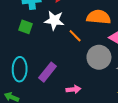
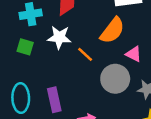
orange semicircle: (99, 17) -> (112, 30), turned 125
purple rectangle: (47, 72) -> (54, 100), turned -48

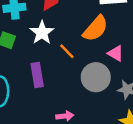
white star: (59, 37) -> (42, 33), turned 30
purple rectangle: (54, 100) -> (37, 75), moved

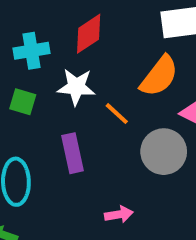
white star: (42, 33) -> (76, 87), turned -30

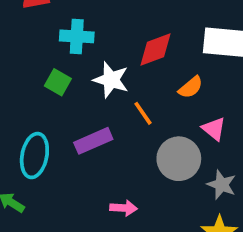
red diamond: (89, 34) -> (156, 49), moved
orange semicircle: (159, 76) -> (191, 87), size x0.6
purple rectangle: (72, 153) -> (93, 141), turned 66

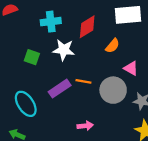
cyan cross: (77, 36) -> (51, 22), moved
orange line: (143, 113) -> (83, 81), moved, turned -35
cyan ellipse: (34, 156) -> (26, 104), turned -35

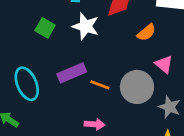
orange line: (83, 81) -> (100, 85), moved

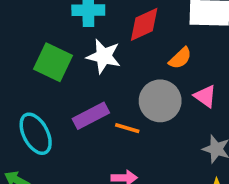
green square: (45, 28) -> (53, 62), size x1.5
gray circle: (137, 87) -> (160, 101), moved

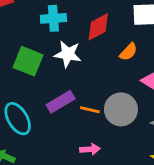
gray circle: (160, 101) -> (121, 109), moved

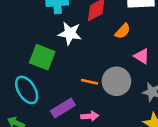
green square: (28, 61) -> (42, 57), moved
purple rectangle: (61, 102) -> (63, 108), moved

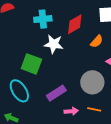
orange line: (89, 82) -> (94, 109), moved
purple rectangle: (63, 108) -> (56, 93), moved

